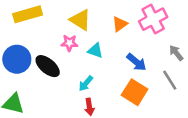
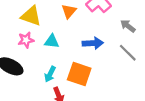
blue arrow: (136, 62) -> (93, 43), turned -30
orange square: (135, 92) -> (79, 74), moved

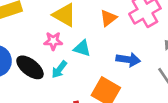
cyan arrow: (50, 74) -> (59, 69), moved

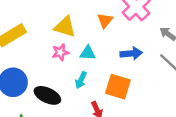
black ellipse: (30, 67) -> (47, 95), moved
cyan arrow: (59, 69) -> (81, 80), moved

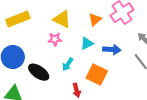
cyan triangle: (88, 53) -> (87, 43), moved, turned -40

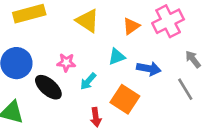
pink star: (55, 39) -> (66, 62), moved

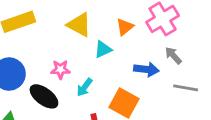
cyan triangle: (117, 57) -> (103, 49), moved
gray arrow: (193, 59) -> (173, 55), moved
gray line: (185, 89) -> (186, 88), turned -45

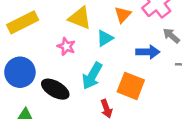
pink star: (60, 70) -> (66, 46), moved, turned 30
cyan arrow: (85, 87) -> (92, 76), size x1.5

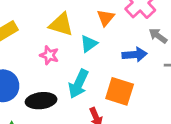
black ellipse: (55, 89) -> (41, 101), turned -32

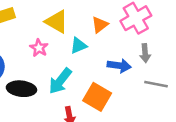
gray arrow: (158, 36) -> (145, 53), turned -144

